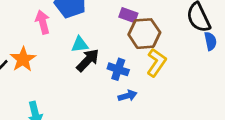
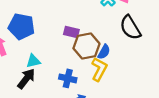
blue semicircle: (210, 41) -> (104, 52), moved, turned 48
black arrow: (88, 60) -> (26, 79), moved

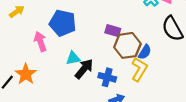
black arrow: (26, 79) -> (84, 69), moved

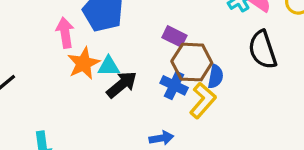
blue semicircle: (145, 52) -> (216, 77), turned -32
orange star: (26, 74) -> (84, 63), moved
blue cross: (107, 77) -> (174, 85), moved

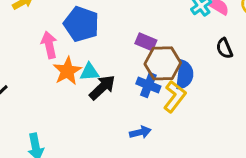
black semicircle: (263, 50) -> (224, 48), size x0.6
blue semicircle: (216, 77) -> (185, 75), size x1.4

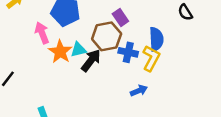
purple rectangle: (146, 42) -> (120, 17), turned 42
brown hexagon: (163, 63) -> (107, 36), moved
blue arrow: (140, 132) -> (139, 91), moved

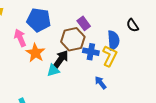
black semicircle: (185, 12) -> (132, 25), moved
cyan triangle: (79, 50) -> (53, 70), moved
blue arrow: (139, 91) -> (101, 83), turned -104

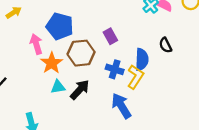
brown hexagon: (73, 39) -> (81, 53), moved
black arrow: (61, 59) -> (80, 90), moved
cyan triangle: (53, 70) -> (58, 87), moved
blue arrow: (101, 83) -> (121, 106), size x1.6

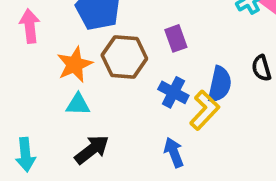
pink arrow: (36, 44) -> (30, 26), moved
black arrow: (80, 90) -> (92, 150), moved
blue arrow: (121, 106) -> (174, 152), size x0.7

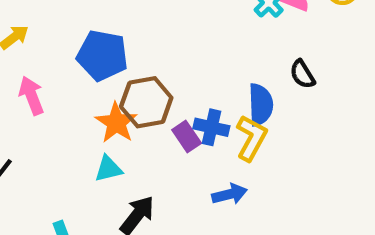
purple rectangle: (176, 38) -> (187, 136), moved
orange star: (75, 65) -> (116, 123), moved
blue arrow: (174, 152) -> (230, 194), turned 112

